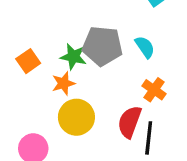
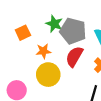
green star: (73, 57) -> (54, 24), moved
red semicircle: (130, 122) -> (74, 57), moved

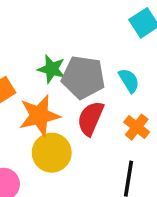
orange star: (43, 51) -> (39, 116), size x1.6

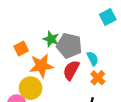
cyan semicircle: (129, 80) -> (93, 59), moved
yellow circle: (52, 153) -> (31, 88), moved

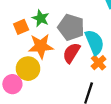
green star: (51, 39) -> (41, 18), moved
cyan semicircle: (93, 59) -> (95, 42), size x1.6

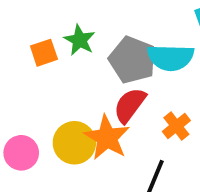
cyan semicircle: (95, 42) -> (171, 58), moved, turned 110
orange star: (41, 46) -> (107, 138), moved, turned 30
yellow circle: (28, 69) -> (74, 143), moved

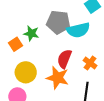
gray pentagon: (132, 60) -> (58, 22), moved
yellow circle: (74, 143) -> (26, 72), moved

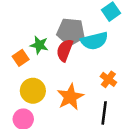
red semicircle: (64, 59) -> (65, 50), moved
orange star: (58, 78) -> (70, 97), turned 30

